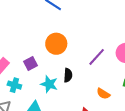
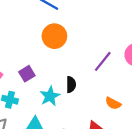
orange circle: (56, 44) -> (54, 36), moved
cyan star: (49, 84) -> (50, 96), turned 30

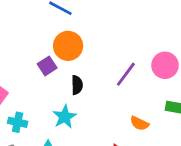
purple square: (27, 74) -> (47, 66), moved
black semicircle: (71, 85) -> (77, 85), moved

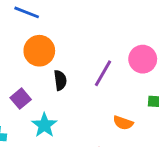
purple square: (47, 66) -> (21, 99), moved
black semicircle: (77, 85) -> (60, 80), moved

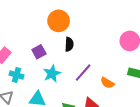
purple line: (103, 73) -> (83, 73), moved

